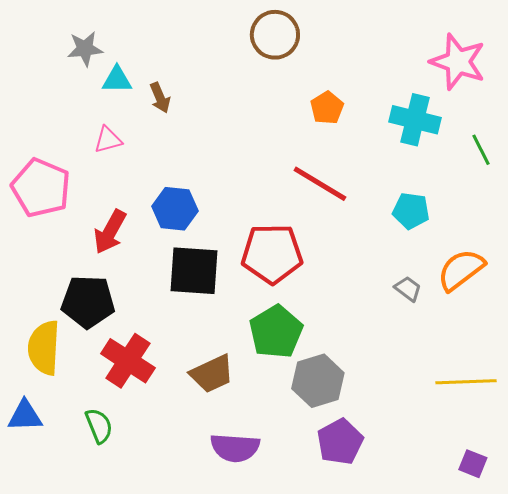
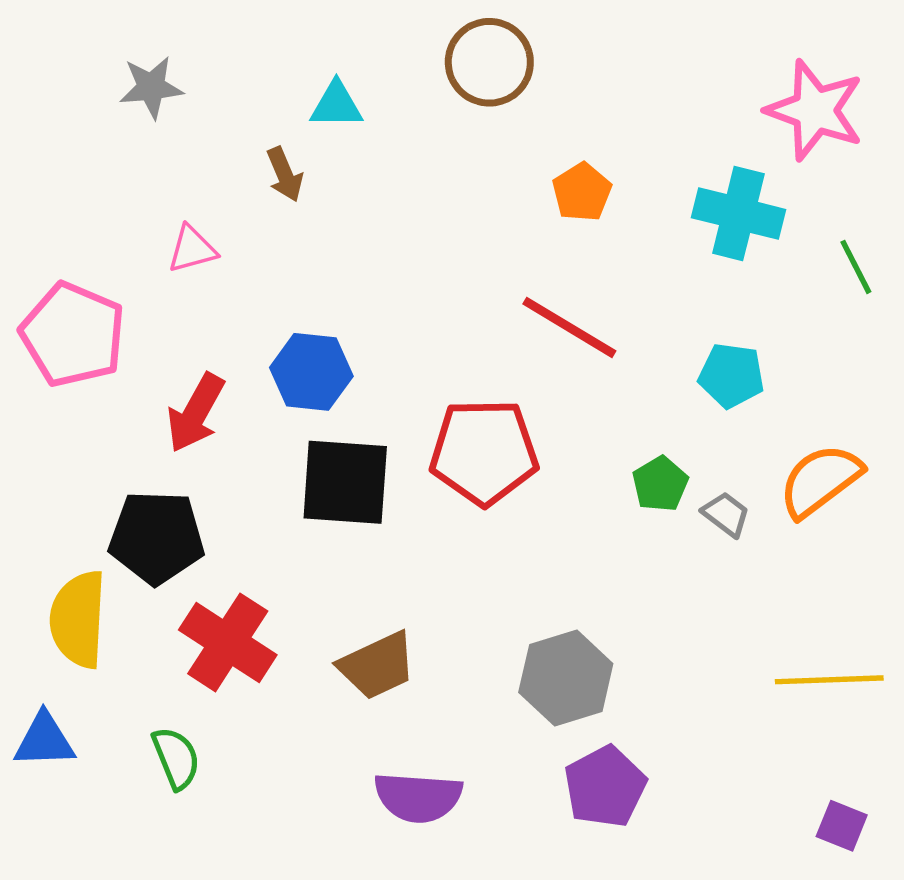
cyan triangle: (117, 80) -> (336, 105), moved
green pentagon: (276, 332) -> (660, 484), moved, size x0.6

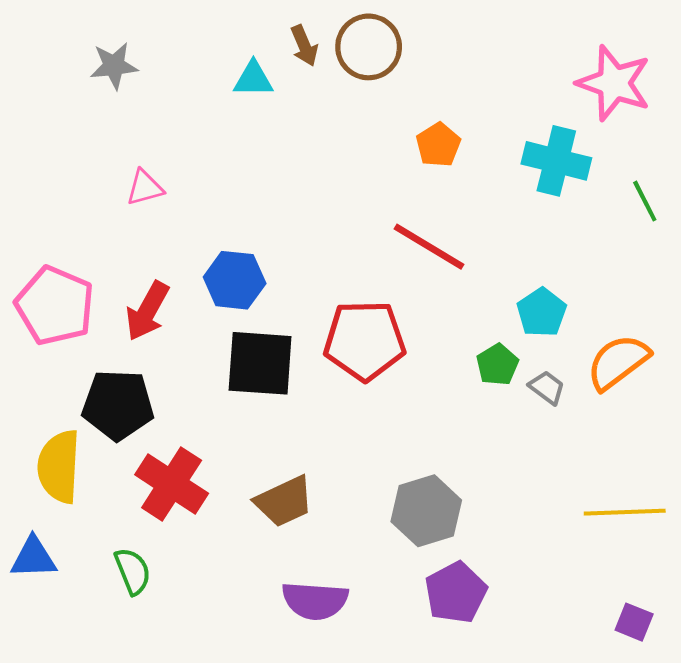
brown arrow: (285, 174) -> (304, 46), moved
pink pentagon: (73, 335) -> (55, 306), moved
cyan pentagon: (731, 375) -> (542, 312), moved, turned 30

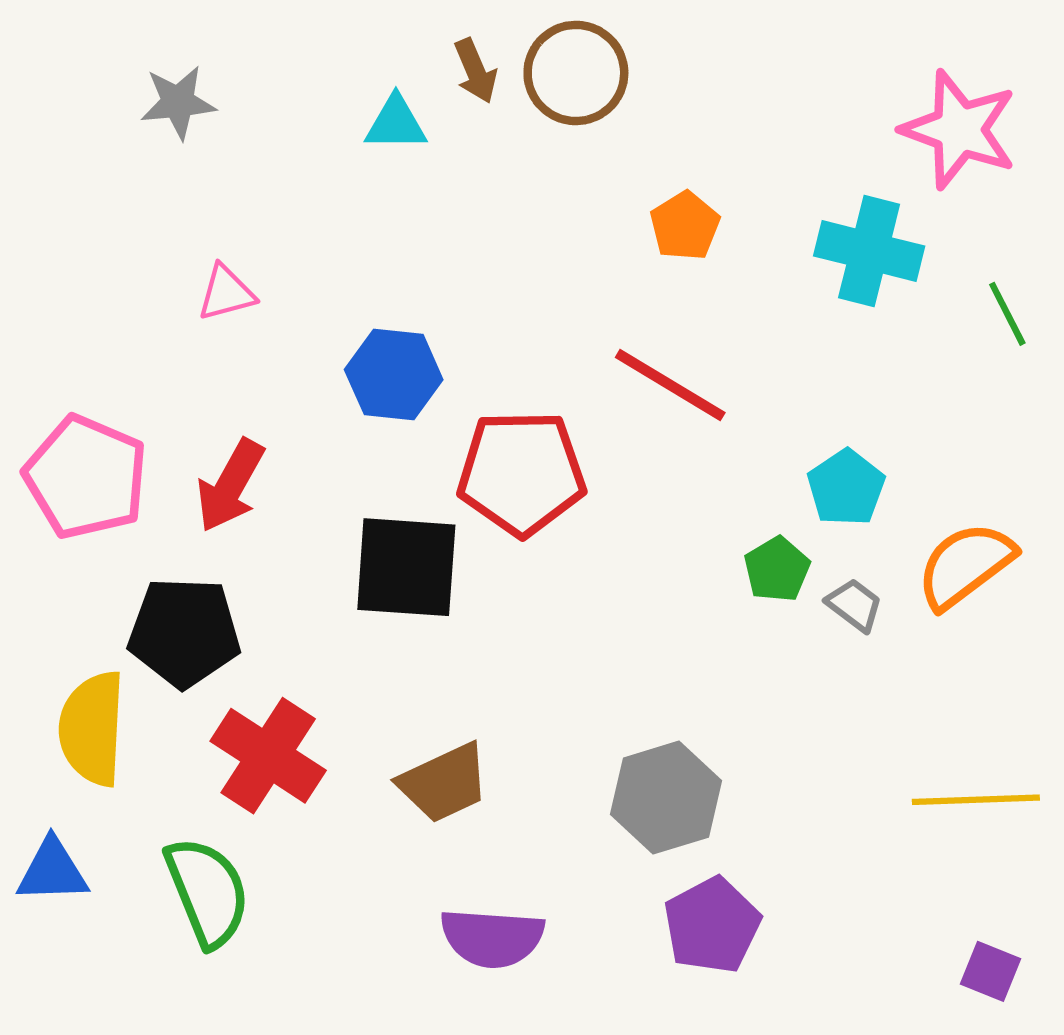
blue hexagon: (235, 280) -> (394, 375), moved
red pentagon: (365, 341) -> (521, 473), moved
green semicircle: (133, 571) -> (207, 892), size x1.5

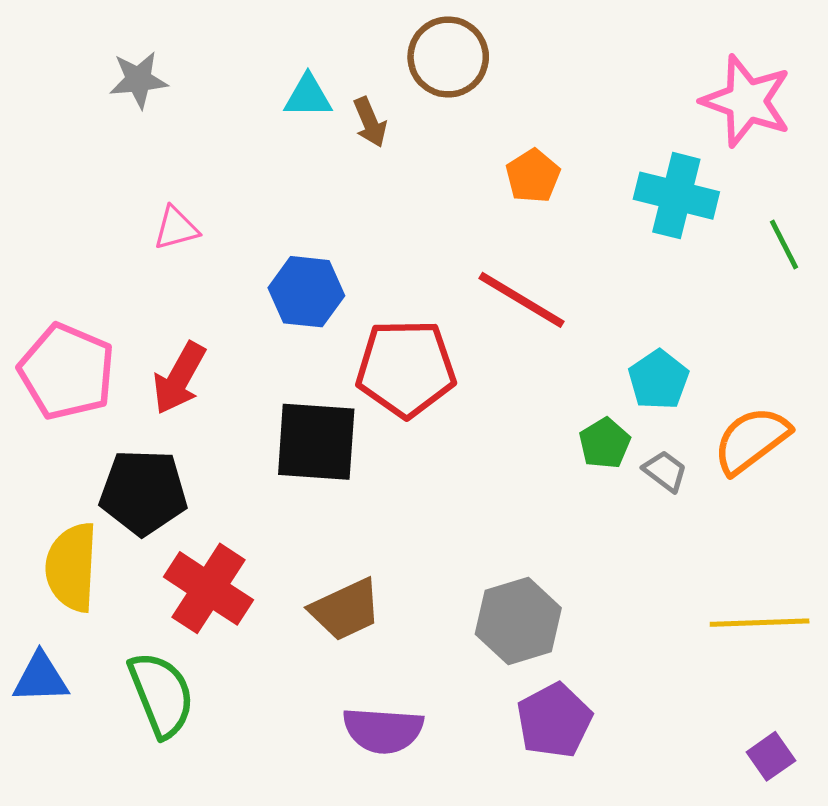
brown arrow: (475, 71) -> (370, 122), moved
purple square: (991, 971) -> (771, 756), turned 33

